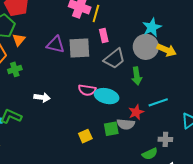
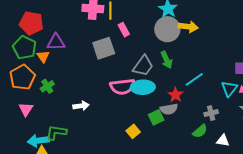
purple triangle: (56, 45) -> (56, 42), moved
gray trapezoid: (114, 59) -> (143, 66), moved
pink semicircle: (87, 90) -> (122, 87), size x1.4

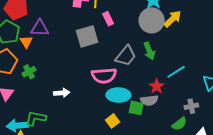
yellow arrow: (188, 27) -> (173, 19), turned -54
cyan ellipse: (143, 87) -> (118, 95), moved
green square: (156, 117) -> (136, 108), turned 35

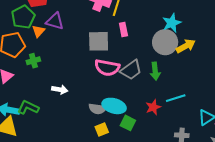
pink semicircle: (104, 76) -> (107, 68), moved
gray semicircle: (149, 100) -> (98, 109), moved

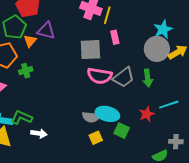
white arrow: (60, 90) -> (39, 133), moved

